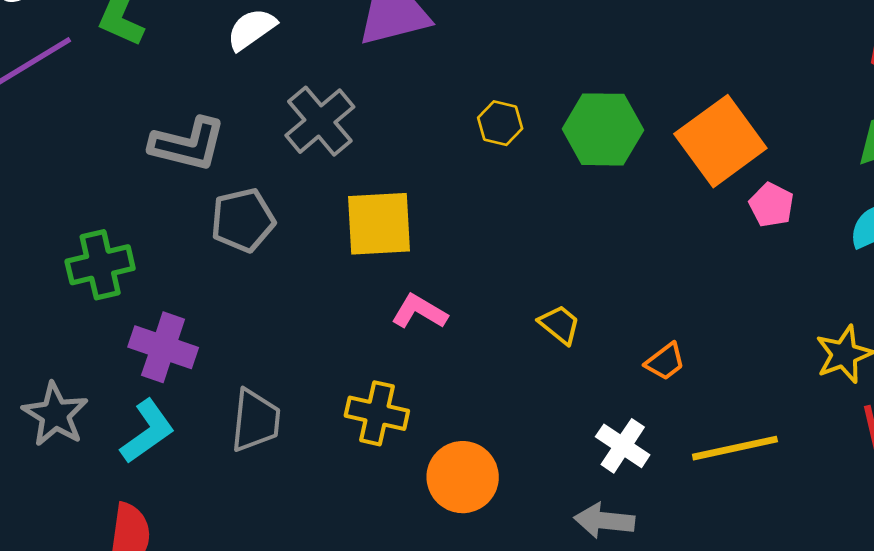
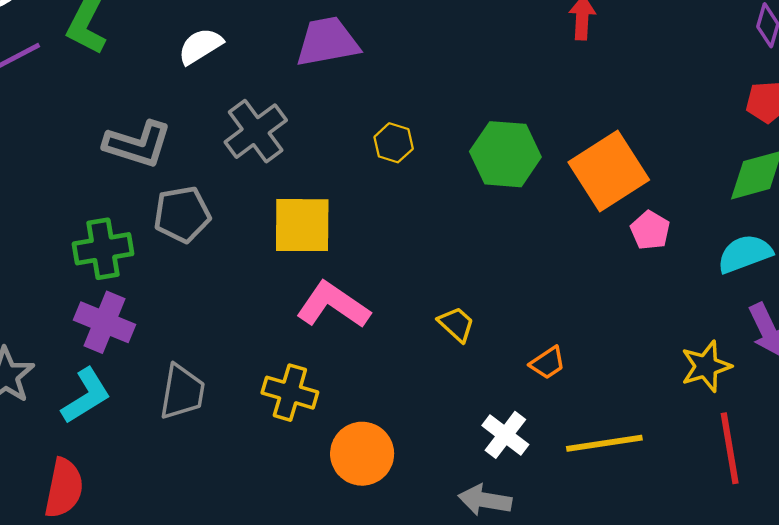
yellow hexagon: (500, 123) -> (394, 143), moved
green cross: (100, 265) -> (103, 249), moved
pink L-shape: (419, 312) -> (333, 305), size x1.5

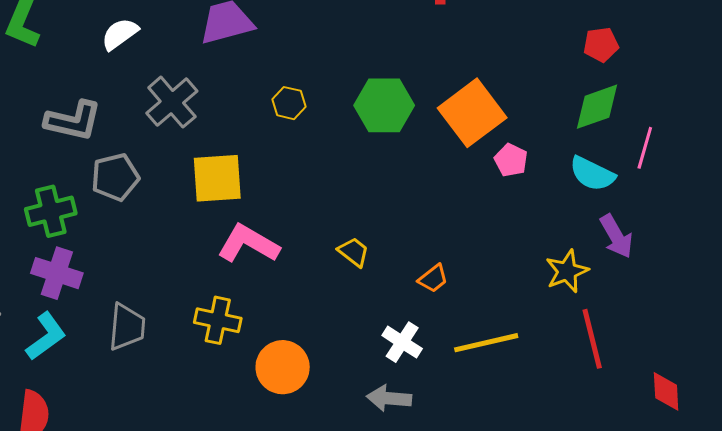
cyan semicircle: (745, 254) -> (592, 174), turned -129

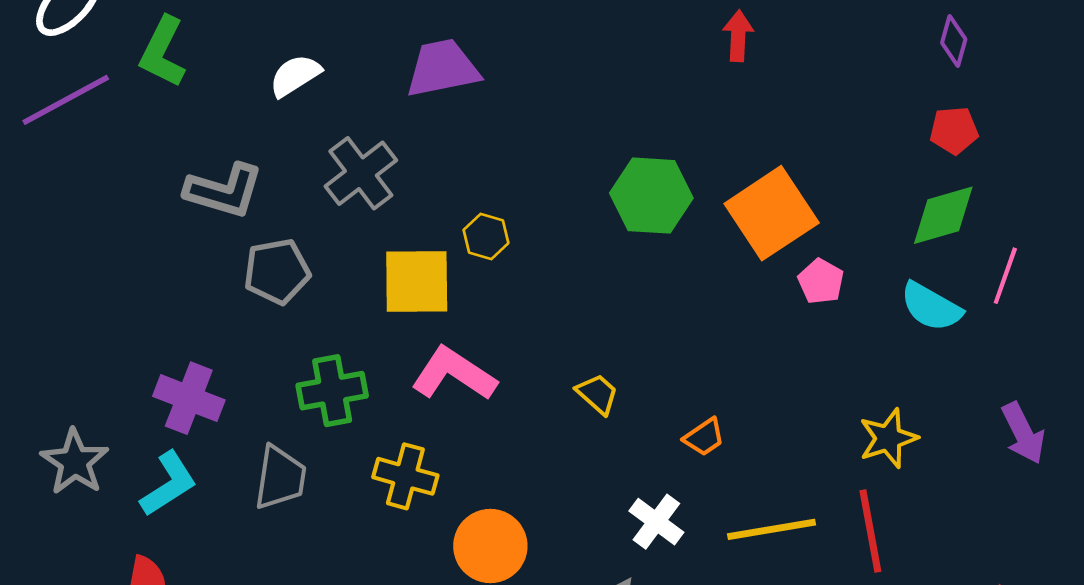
yellow hexagon: (289, 103) -> (486, 236), moved
green cross: (51, 211) -> (332, 391), moved
purple arrow: (616, 236) -> (1023, 433), moved
red line: (592, 339) -> (870, 531), moved

